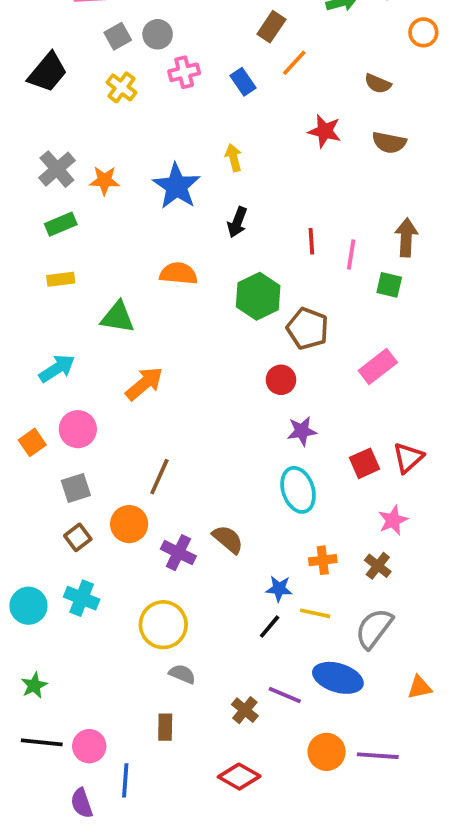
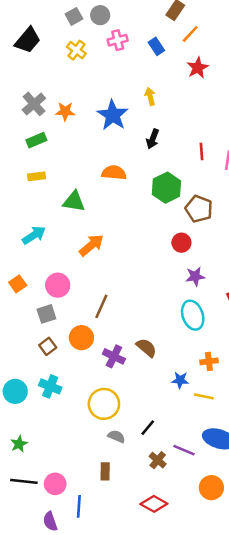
red star: (325, 131) -> (198, 68), moved, turned 30
pink circle: (78, 429) -> (58, 285), moved
black line: (270, 627) -> (148, 428), moved

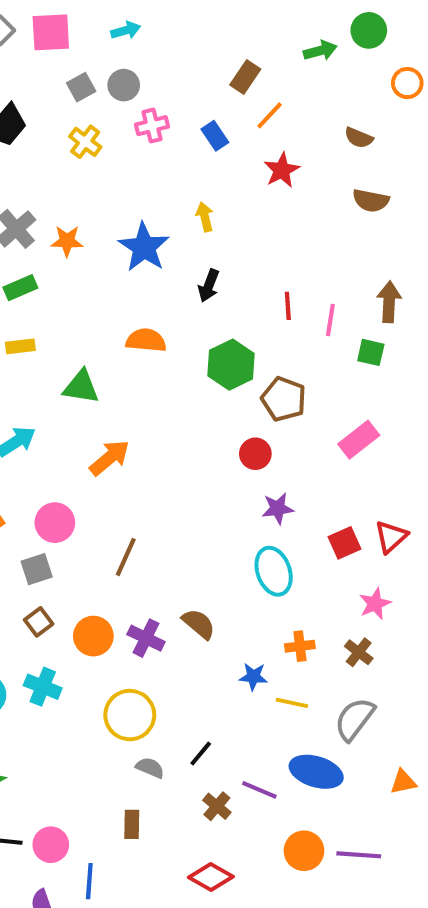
orange circle: (81, 338) -> (93, 636), moved

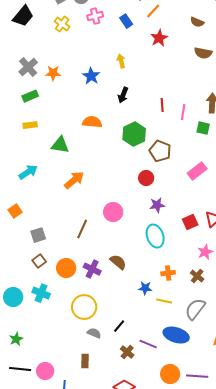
blue star: (144, 247) -> (91, 76), size x0.7
pink circle: (55, 523) -> (113, 212), moved

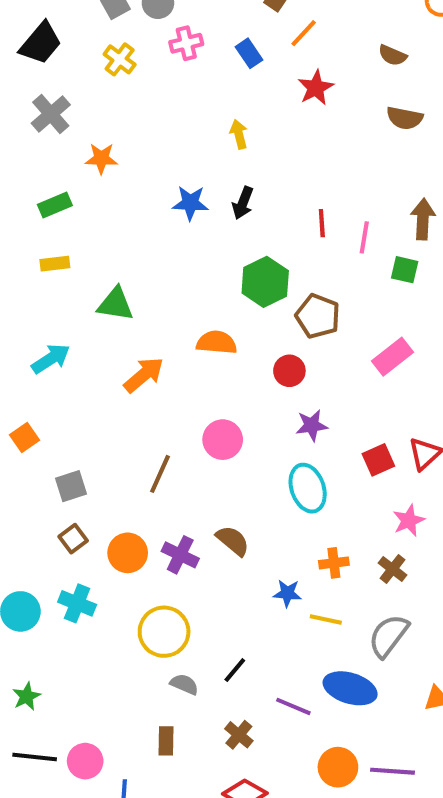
gray cross: (28, 67) -> (51, 114), moved
blue star: (91, 76) -> (190, 203), moved, turned -30
orange semicircle: (92, 122) -> (217, 342), moved
brown cross: (127, 352) -> (239, 735), moved

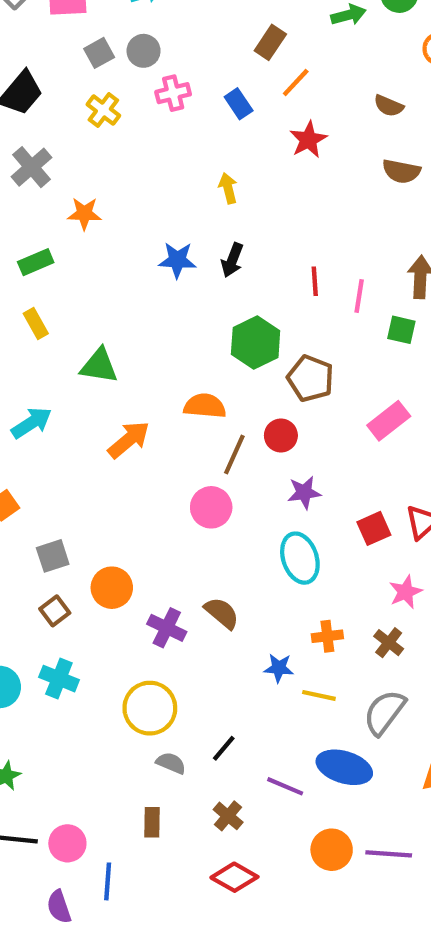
yellow rectangle: (55, 264) -> (36, 323), turned 68
brown line: (160, 474) -> (234, 455), moved
orange circle: (128, 553) -> (112, 588), moved

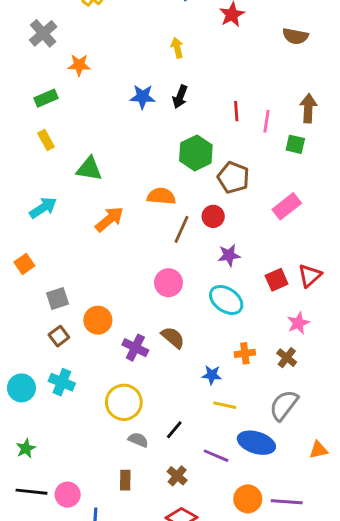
pink circle: (211, 507) -> (169, 283), moved
cyan ellipse: (300, 558) -> (226, 300), turned -36
yellow line: (319, 695) -> (225, 405), moved

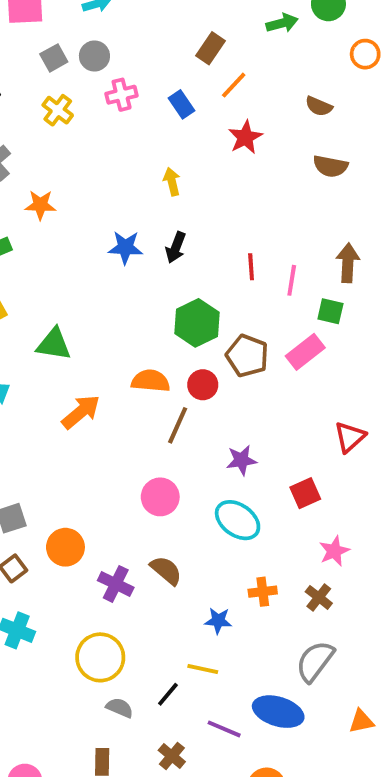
pink rectangle: (287, 206) -> (305, 352), moved
red circle: (213, 216) -> (203, 385), moved
red triangle: (310, 275) -> (350, 437), moved
yellow line: (225, 405) -> (203, 669), moved

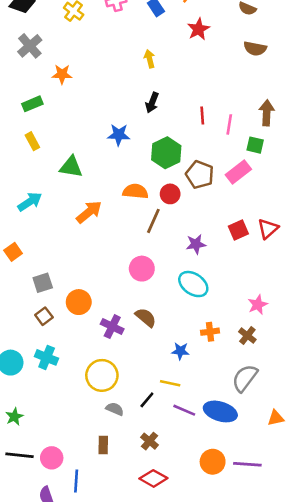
blue star: (125, 247) -> (119, 135), moved
red square: (305, 493) -> (238, 230), moved
purple line: (224, 729) -> (184, 410), moved

